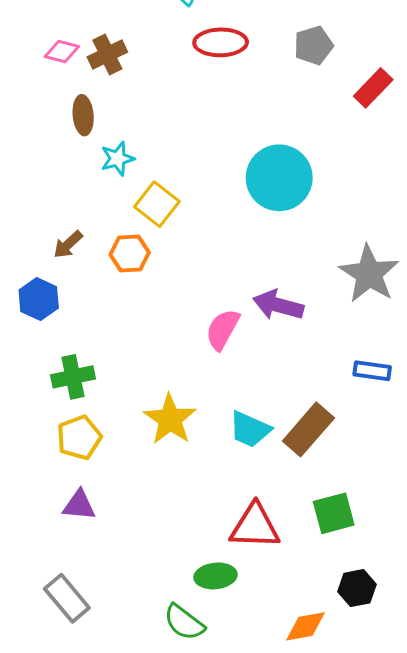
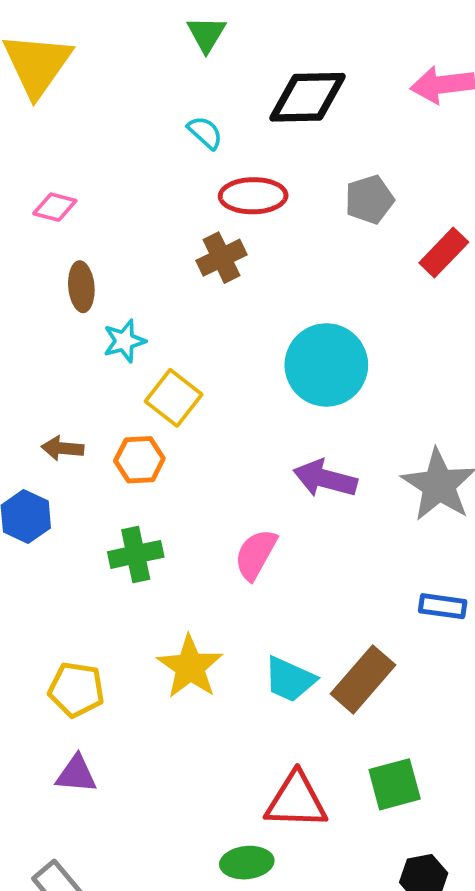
brown cross: (107, 55) -> (222, 258), moved
brown arrow: (68, 244) -> (62, 448), turned 48
purple arrow: (278, 305) -> (325, 479), moved
green cross: (73, 377) -> (136, 554), moved
yellow pentagon: (79, 438) -> (76, 690), turned 30

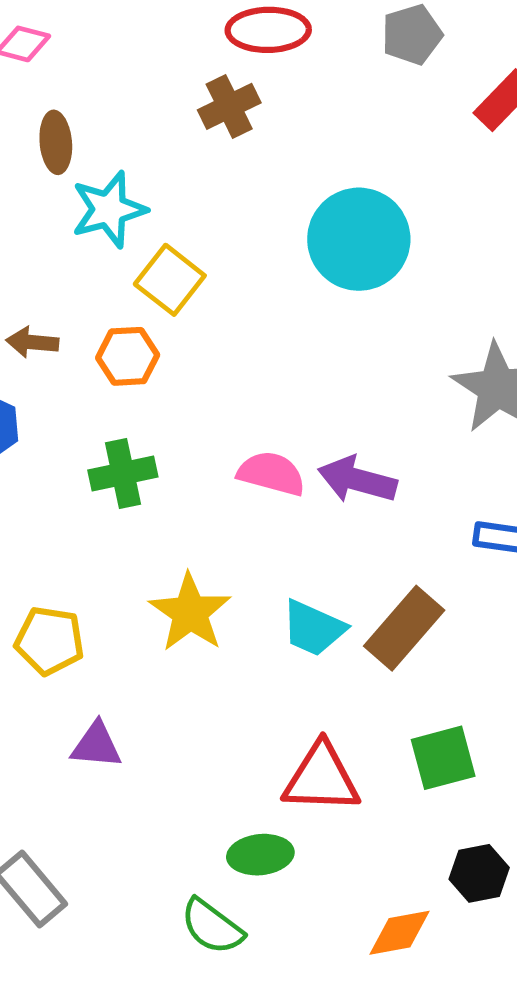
cyan star: (124, 341) -> (109, 210), size x1.4
purple arrow: (325, 479) -> (357, 480), moved
pink semicircle: (256, 554) -> (271, 473), turned 76
purple triangle: (76, 774) -> (96, 745), moved

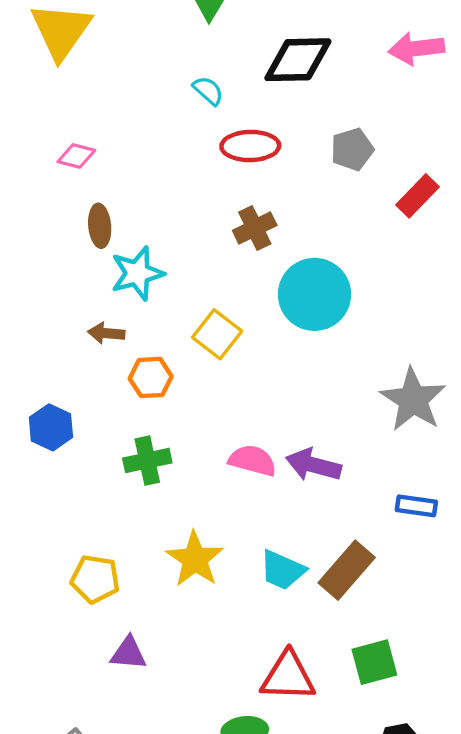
brown cross: (229, 106) -> (255, 228), moved
yellow square: (170, 280) -> (217, 334), moved
brown arrow: (32, 342) -> (106, 333), moved

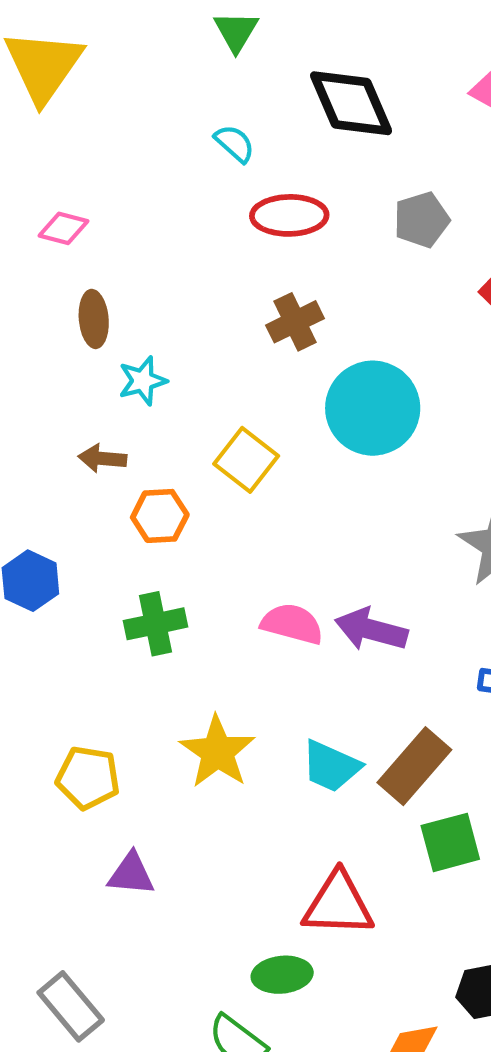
black diamond: (298, 60) -> (351, 103), turned 68
cyan star: (137, 273) -> (143, 381), size x0.7
green square: (374, 662) -> (450, 842), moved

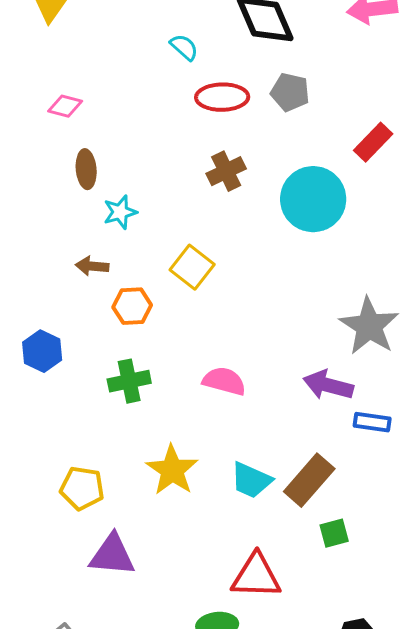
gray pentagon: (422, 220) -> (290, 92), moved, turned 30
cyan circle: (373, 408) -> (313, 199), moved
purple arrow: (371, 630) -> (328, 385), moved
green square: (450, 842) -> (334, 533), size x0.7
purple triangle: (131, 874) -> (112, 555), size x1.4

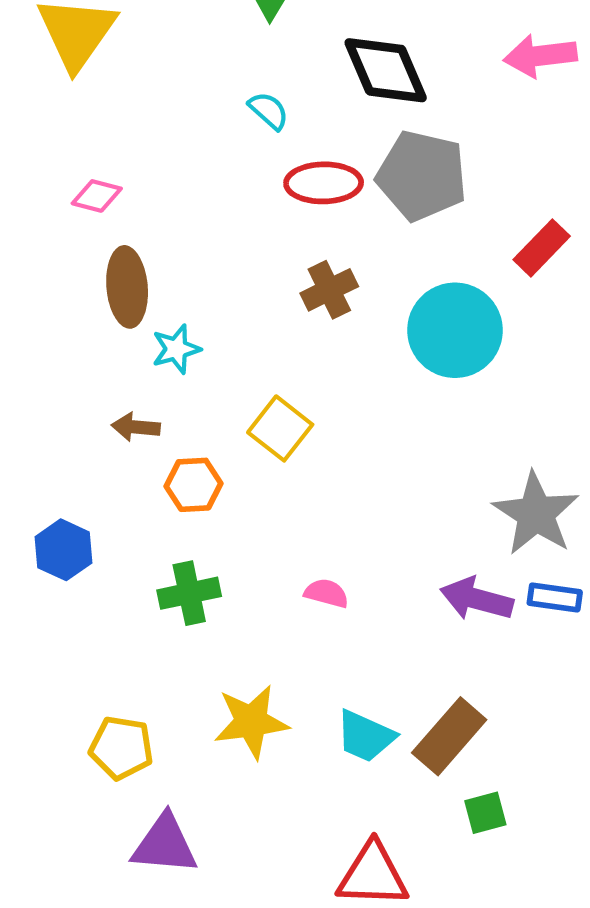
gray pentagon: (290, 92) -> (422, 176), size x1.6
brown ellipse: (86, 169) -> (127, 287), size x1.4
pink semicircle: (224, 381) -> (326, 593), size x0.7
blue rectangle: (372, 422) -> (555, 598), moved
yellow star: (172, 470) -> (251, 722), turned 30

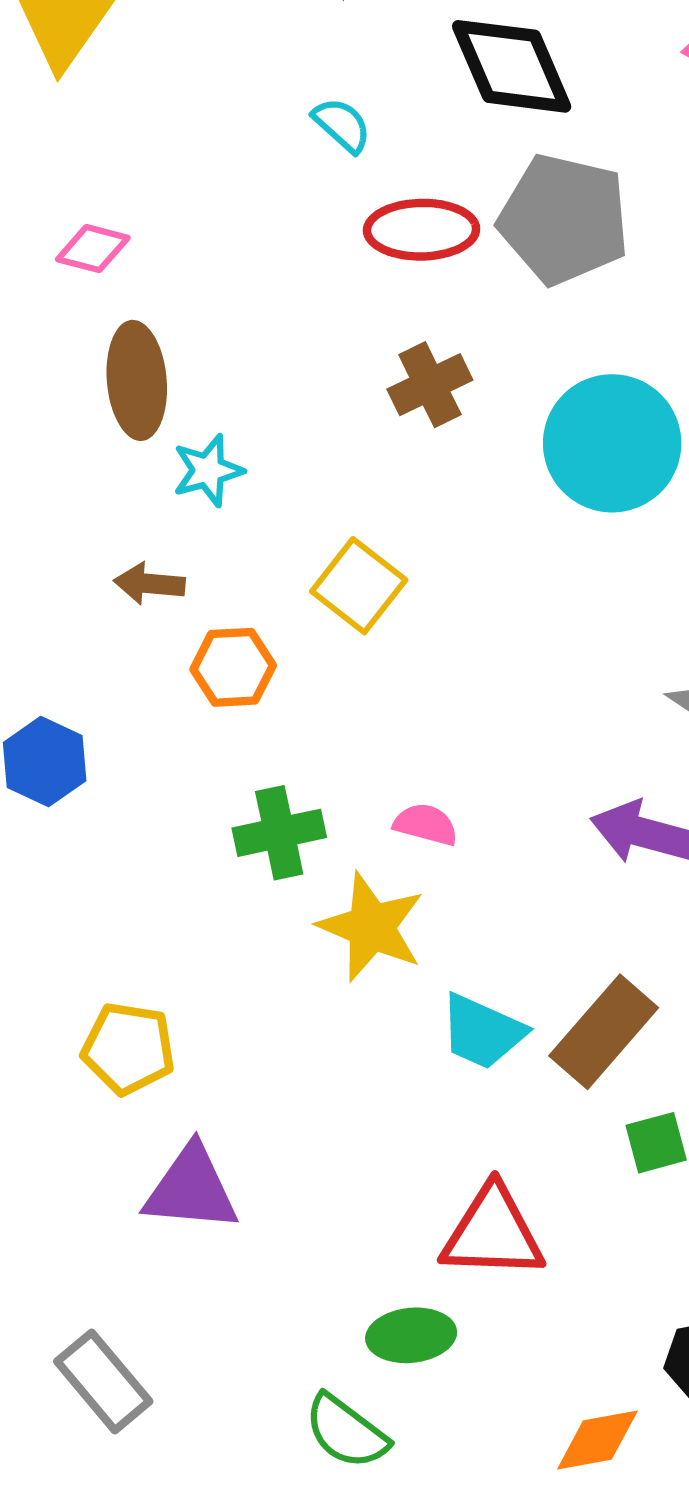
green cross: (189, 593) -> (279, 833), moved
yellow star: (251, 722) -> (371, 927), moved, turned 30

